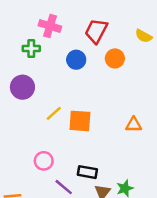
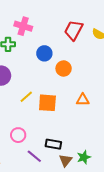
red trapezoid: (96, 31) -> (74, 30), moved
orange circle: (115, 58) -> (64, 69), moved
orange triangle: (134, 125) -> (83, 100), moved

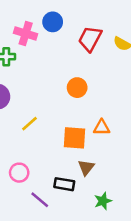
blue circle: (44, 53) -> (53, 22), moved
orange square: (47, 103) -> (75, 138), moved
brown triangle: (66, 160) -> (86, 167), moved

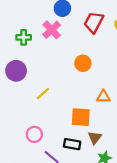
pink cross: (26, 33) -> (52, 30), moved, turned 30
orange square: (75, 138) -> (81, 117), moved
brown triangle: (86, 167) -> (95, 138), moved

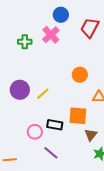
orange circle: (83, 63) -> (80, 75), moved
purple circle: (16, 71) -> (20, 90), moved
black rectangle: (72, 144) -> (55, 125), moved

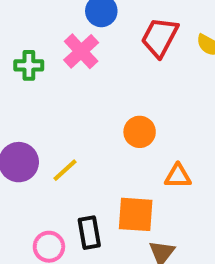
black rectangle: (55, 125) -> (89, 233), turned 70

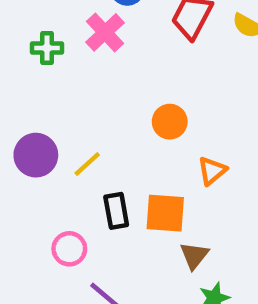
orange triangle: (178, 176) -> (212, 171), turned -40
black rectangle: (89, 233) -> (116, 211), moved

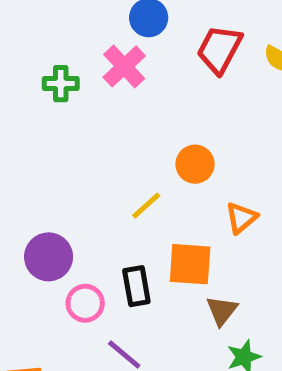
purple circle: (36, 155) -> (49, 257), moved
yellow line: (87, 164) -> (146, 206), moved
black rectangle: (116, 211) -> (136, 286), moved

